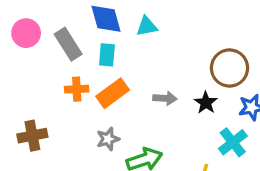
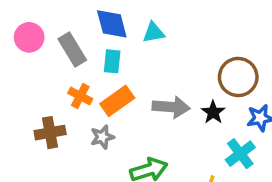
orange cross: (77, 89) -> (80, 96), turned 30
gray arrow: (165, 98) -> (171, 107), size x1.5
brown cross: (32, 136) -> (50, 133), moved
gray star: (108, 139) -> (102, 137), moved

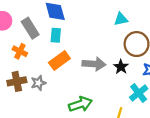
cyan triangle: (154, 33) -> (121, 19), moved
orange cross: (80, 96) -> (20, 51), moved
gray star: (102, 137) -> (38, 83), moved

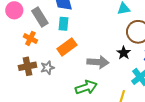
gray arrow: (94, 64) -> (98, 62), moved

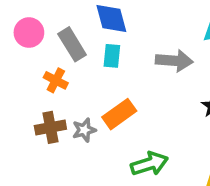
orange rectangle: (67, 47) -> (119, 114), moved
gray arrow: (98, 62) -> (174, 61), moved

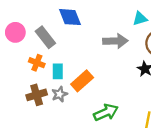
cyan rectangle: (112, 56) -> (58, 71), moved

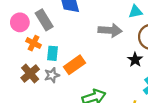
pink circle: (15, 32) -> (20, 22), moved
brown cross: (37, 95) -> (30, 73), turned -30

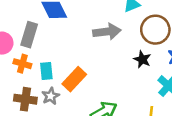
gray rectangle: (44, 20) -> (29, 35), turned 60
brown cross: (30, 73) -> (25, 99), turned -30

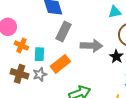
gray arrow: (107, 32) -> (91, 46), moved
gray rectangle: (29, 35) -> (63, 32), moved

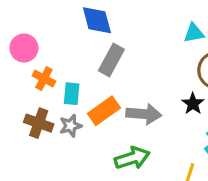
gray arrow: (91, 46) -> (144, 114), moved

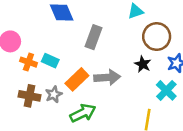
gray rectangle: (111, 60) -> (94, 37), moved
cyan rectangle: (72, 94) -> (50, 61), moved, turned -63
green arrow: (132, 158) -> (83, 113), moved

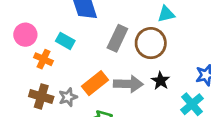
brown circle: (157, 37) -> (151, 43), moved
cyan rectangle: (50, 61) -> (65, 41), moved
black star: (143, 64) -> (160, 81), moved

